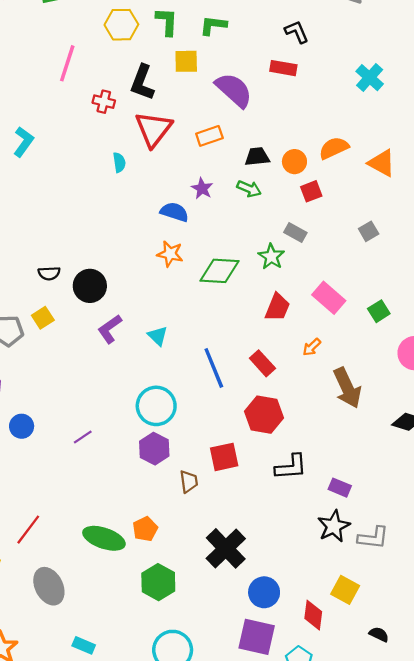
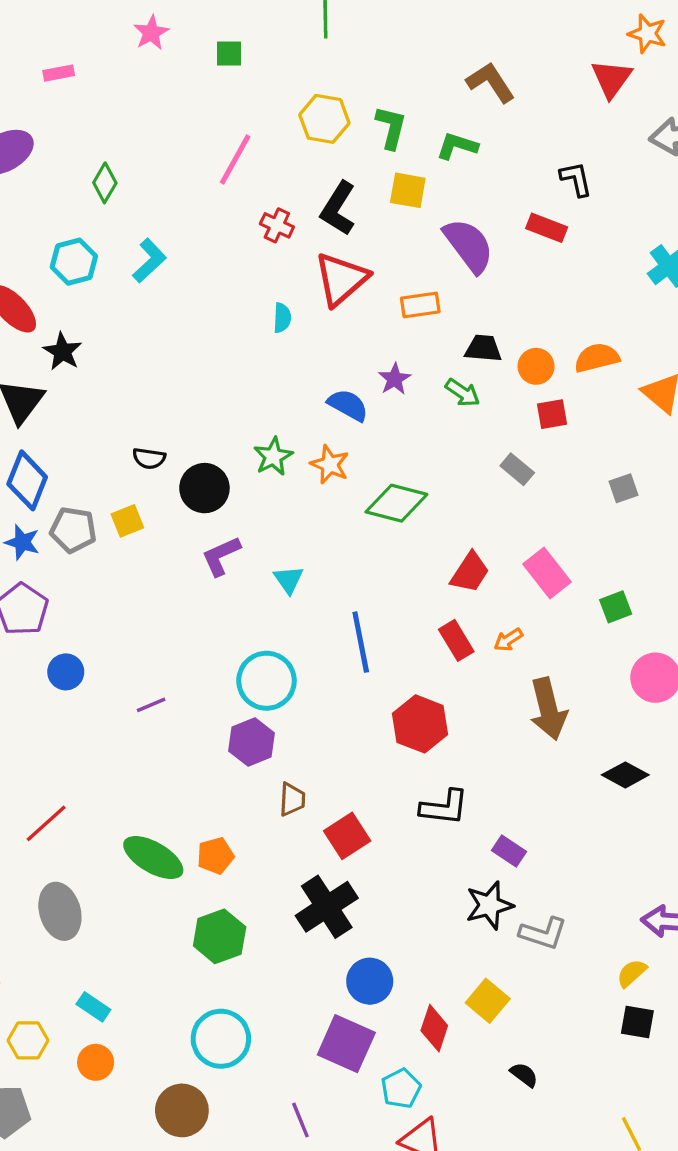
green star: (271, 257) -> (273, 456), moved
red rectangle: (262, 363) -> (456, 640), moved
red square: (224, 457) -> (347, 836), moved, turned -32

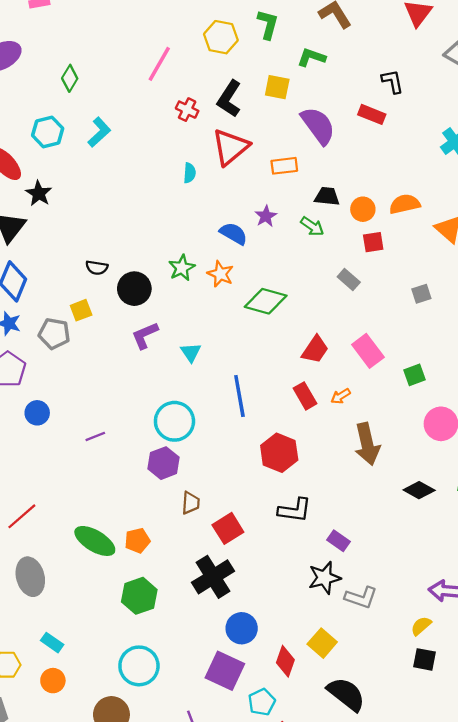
green L-shape: (391, 127) -> (268, 24), moved
gray pentagon: (73, 530) -> (54, 334), moved
black semicircle: (524, 1075) -> (346, 694), size x2.0

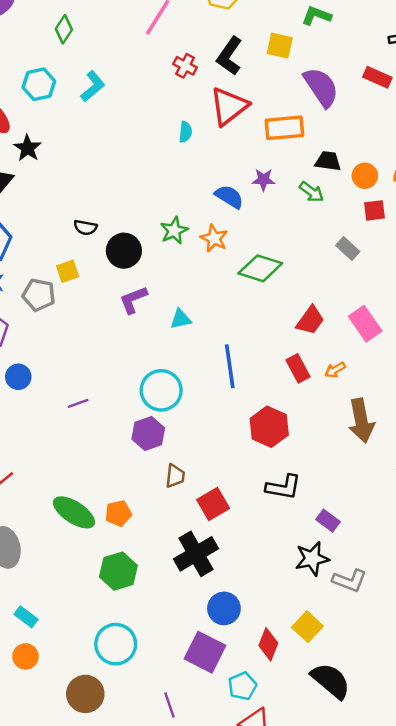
orange rectangle: (284, 166) -> (284, 128), size x1.4
purple star: (266, 216) -> (263, 180), turned 30
cyan triangle: (191, 352) -> (181, 319), turned 50

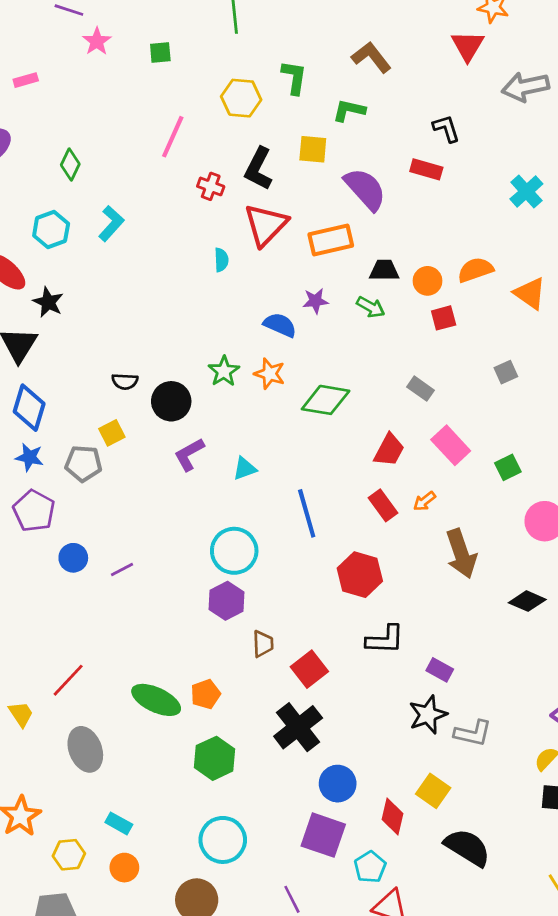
gray rectangle: (348, 249) -> (421, 389), moved
purple line: (78, 403) -> (122, 570), moved

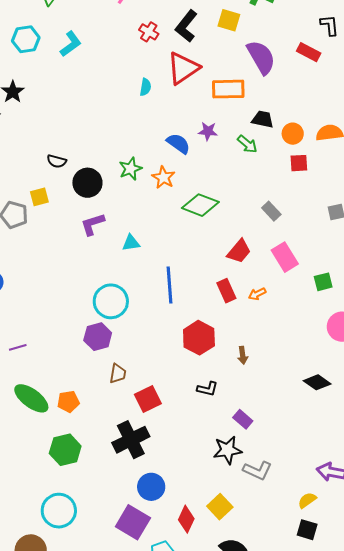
brown arrow: (461, 554) -> (243, 355), moved, size x0.5
purple line: (122, 570) -> (18, 347), moved
black L-shape: (385, 640) -> (207, 389), size x0.7

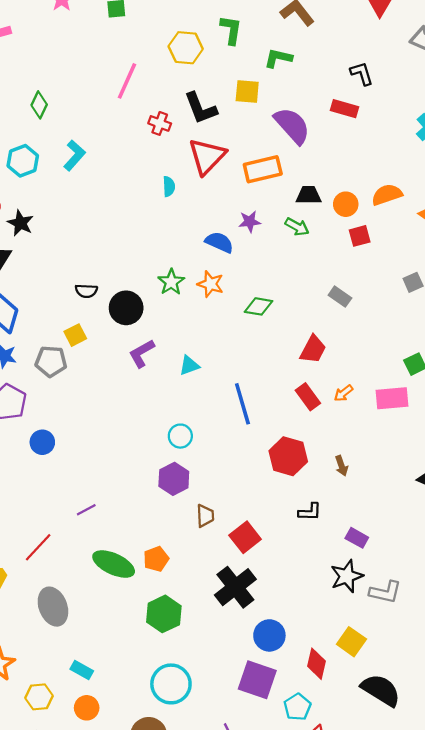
black L-shape: (186, 26) -> (201, 108), turned -48
green diamond: (200, 205) -> (258, 306), size x0.7
pink rectangle: (285, 257) -> (392, 398), moved, turned -52
cyan circle: (111, 301) -> (180, 436), size x0.6

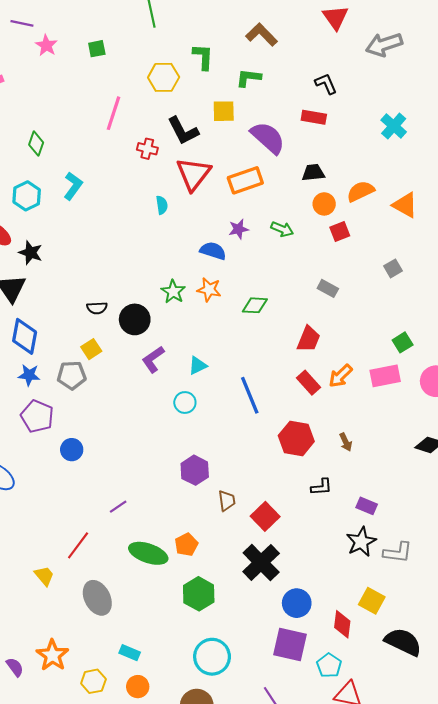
black trapezoid: (309, 195) -> (313, 173), moved
orange arrow: (343, 393) -> (340, 376), size x1.4
cyan circle: (180, 436) -> (185, 403), moved

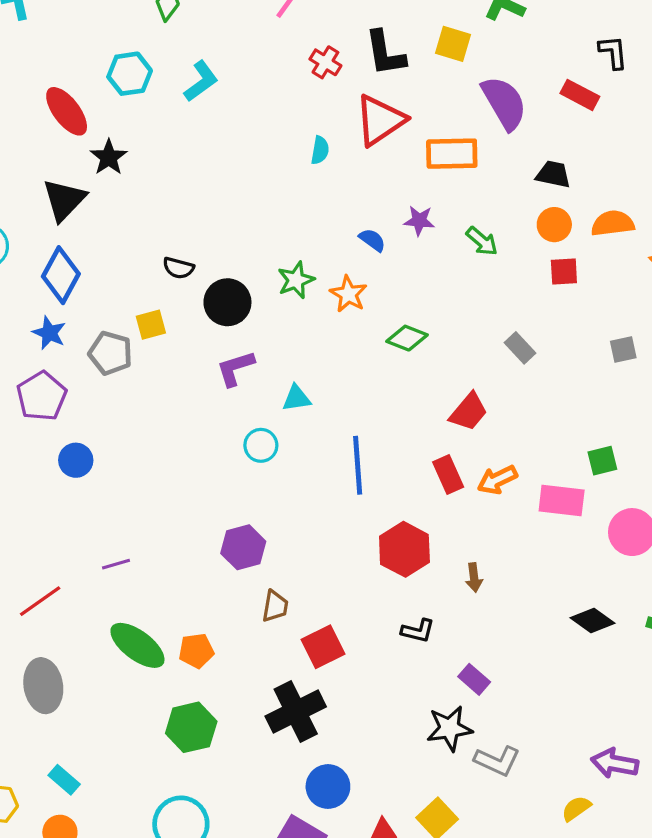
blue semicircle: (213, 251) -> (372, 240), size x0.7

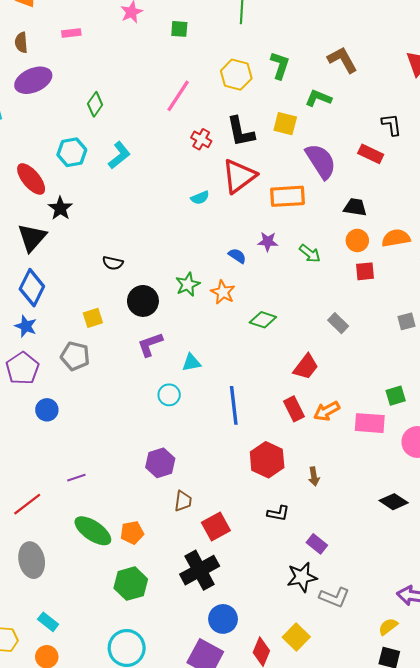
cyan semicircle: (320, 150) -> (200, 198), turned 60
black semicircle: (178, 268) -> (113, 263), moved
gray pentagon: (110, 353) -> (75, 356), moved

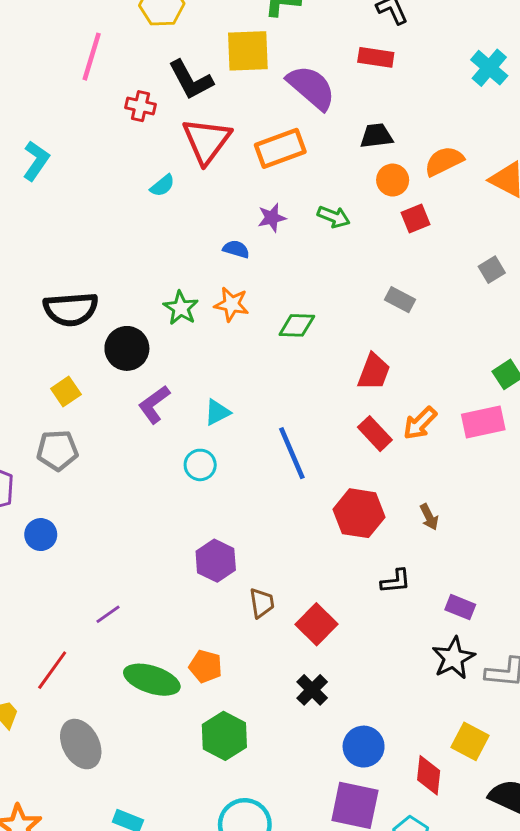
yellow square: (285, 124) -> (248, 51), size x1.4
black semicircle: (113, 263) -> (71, 309), size x1.8
orange pentagon: (132, 533) -> (206, 666), turned -30
black cross: (200, 570) -> (312, 690), size x0.6

